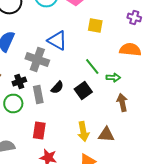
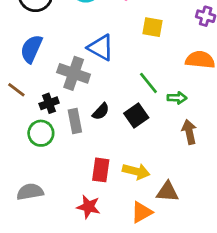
red rectangle: (39, 130) -> (101, 170), moved
yellow arrow: (83, 132) -> (136, 171), turned -66
brown triangle: (106, 134) -> (167, 192), moved

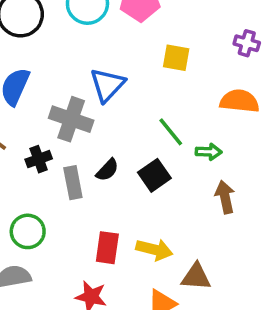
blue triangle: (101, 47) -> (107, 85), turned 44
green circle: (41, 133) -> (28, 231), moved

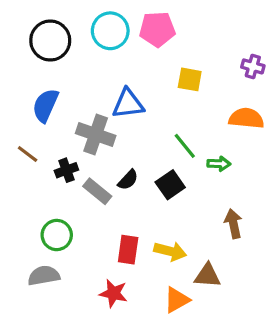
blue triangle: (107, 85) -> (128, 104), turned 40
gray rectangle: (73, 183) -> (97, 191), turned -40
brown arrow: (225, 197) -> (233, 224), moved

